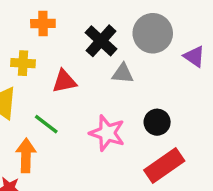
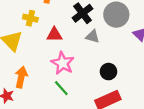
green line: (46, 124) -> (61, 88), moved
pink star: (107, 133) -> (63, 63), moved

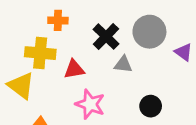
yellow cross: (30, 18) -> (40, 53), size x1.5

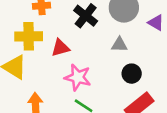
gray triangle: (123, 64) -> (119, 45), moved

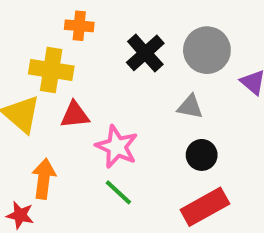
red triangle: (60, 48) -> (75, 115), moved

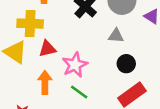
pink star: (117, 147) -> (75, 65), turned 30
orange arrow: (44, 179) -> (45, 82), moved

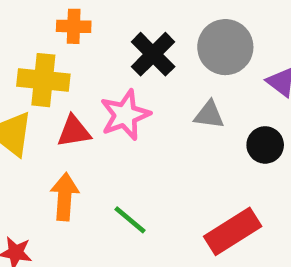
black circle: (126, 64) -> (265, 145), moved
pink star: (75, 65) -> (125, 115), moved

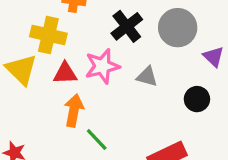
gray triangle: (209, 115) -> (147, 77), moved
orange arrow: (65, 197) -> (74, 110), moved

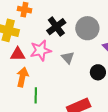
gray triangle: (147, 77) -> (68, 58), turned 32
green line: (97, 140) -> (36, 95), turned 42

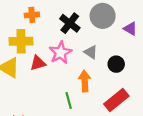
black circle: (98, 72) -> (116, 64), moved
orange arrow: (22, 77) -> (85, 81), moved

